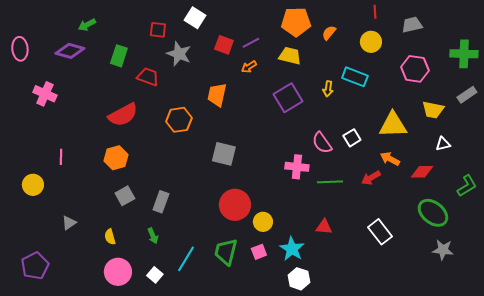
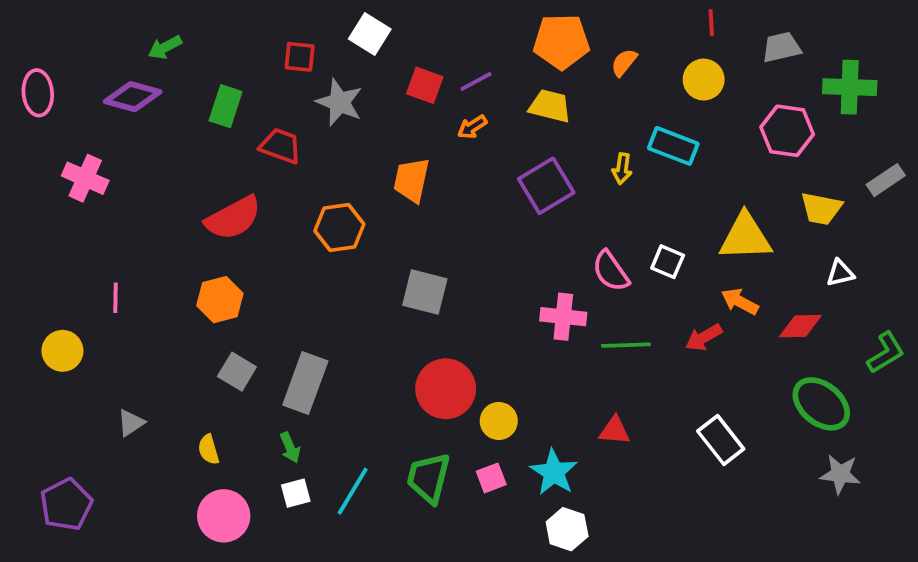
green cross: (464, 54) -> (850, 87), moved
white square: (352, 138) -> (668, 262), turned -36
gray square: (125, 196) -> (237, 372), turned -30
gray rectangle: (161, 202) -> (305, 383), size x1.4
white square: (155, 275) -> (296, 493), moved, turned 35

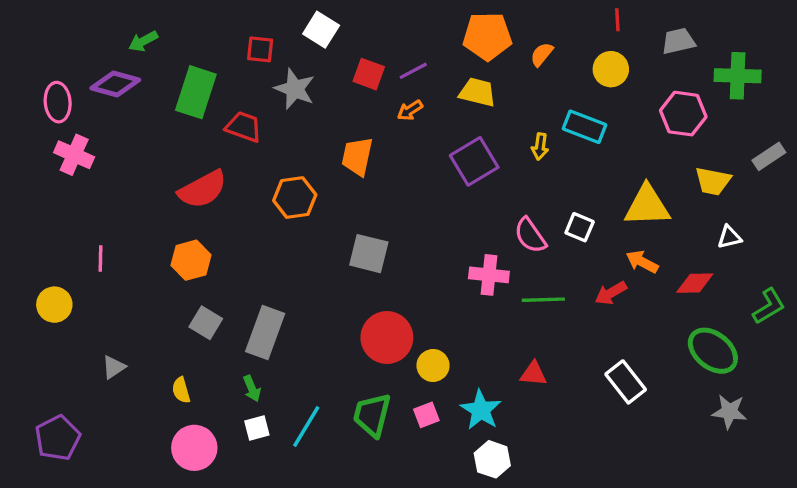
pink ellipse: (38, 93) -> (58, 102), moved
green rectangle: (226, 106) -> (196, 92), size x1.4

